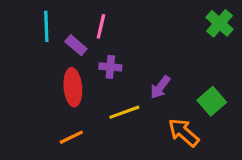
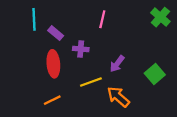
pink line: (101, 26) -> (102, 19), moved
orange arrow: (184, 132) -> (118, 97), moved

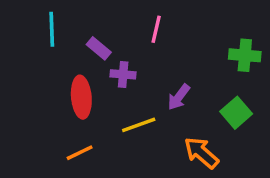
green cross: (160, 17) -> (245, 55), moved, turned -36
purple rectangle: (56, 33) -> (99, 48), moved
orange arrow: (118, 97) -> (201, 153), moved

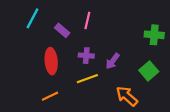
cyan line: (52, 29) -> (33, 18), turned 30
pink line: (156, 29) -> (87, 21), moved
purple cross: (123, 74) -> (86, 56), moved

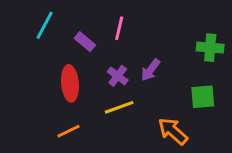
purple cross: (86, 56) -> (118, 76), turned 32
purple arrow: (113, 61) -> (151, 70), moved
green square: (149, 71) -> (203, 97), turned 36

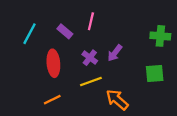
cyan line: (45, 25) -> (29, 34), moved
orange arrow: (173, 131) -> (117, 100), moved

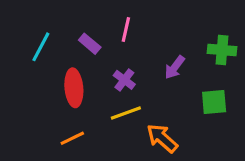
purple arrow: (115, 53) -> (175, 67), moved

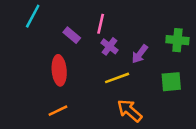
cyan line: (41, 47) -> (33, 16), moved
purple cross: (124, 80) -> (110, 46), moved
yellow line: (126, 113) -> (117, 78), moved

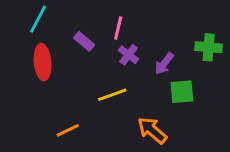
red ellipse: (59, 70) -> (43, 62), moved
yellow line: (117, 78) -> (112, 95), moved
green square: (171, 82) -> (182, 92), moved

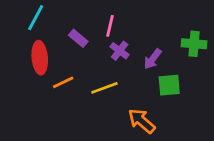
orange line: (68, 130) -> (63, 82), moved

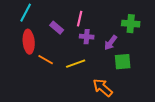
green cross: (194, 44) -> (131, 24), moved
purple cross: (120, 51) -> (87, 37), turned -32
orange line: (63, 82) -> (46, 60), turned 56

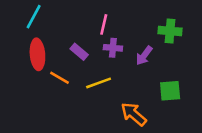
purple rectangle: (57, 28) -> (79, 52), moved
green square: (123, 62) -> (170, 91), moved

